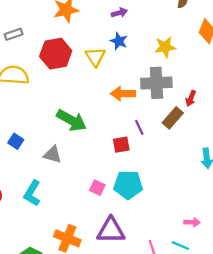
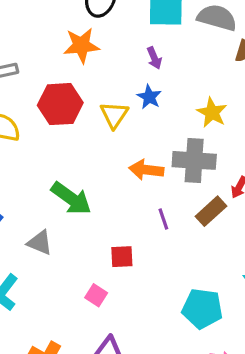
purple arrow: (119, 13) -> (154, 58), turned 77
yellow star: (165, 47) -> (212, 112), turned 30
red square: (121, 145) -> (122, 257), moved
cyan pentagon: (128, 185) -> (202, 309), moved

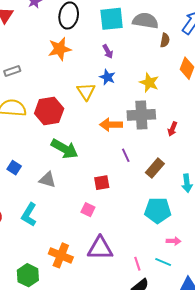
red hexagon: (60, 104) -> (49, 111), moved
brown rectangle: (211, 211) -> (155, 168), moved

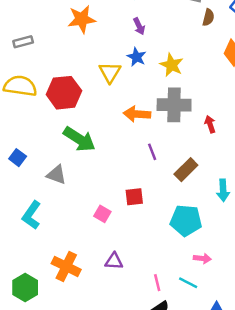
yellow star: (149, 83) -> (172, 65), moved
red arrow: (172, 129) -> (210, 124), turned 136
red square: (102, 183) -> (134, 197), moved
purple triangle: (100, 248) -> (114, 261), size x0.6

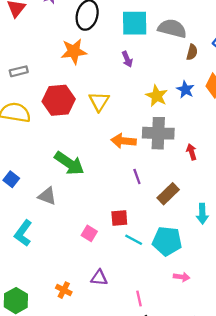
blue star: (137, 57) -> (185, 90), moved
red hexagon: (64, 93) -> (59, 100), moved
orange cross: (66, 266) -> (64, 290), moved, size x0.6
cyan line: (188, 283) -> (134, 240), moved

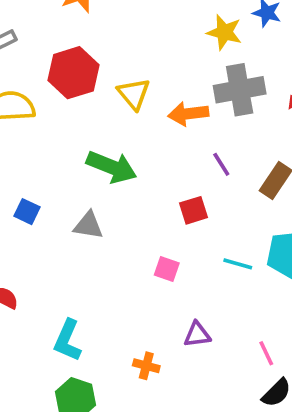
yellow triangle: (99, 101) -> (134, 94), moved
red square: (119, 218) -> (194, 210), moved
cyan L-shape: (23, 233) -> (68, 340), moved

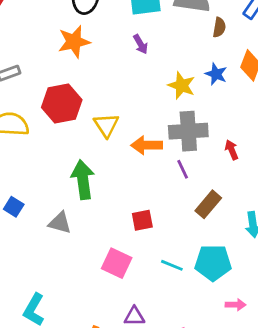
purple line: (221, 164) -> (183, 169), moved
green arrow: (112, 167) -> (83, 180), turned -126
pink square: (167, 269) -> (117, 263), size x1.5

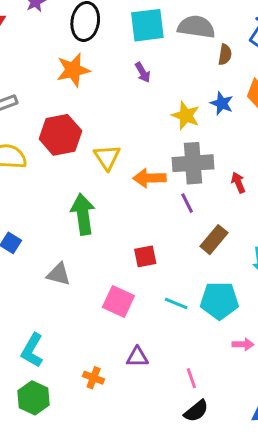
gray triangle: (60, 223) -> (59, 274), moved

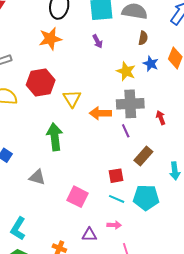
brown semicircle: (225, 55) -> (143, 38), moved
red square: (145, 256) -> (116, 176), moved
pink arrow: (243, 344) -> (114, 225), moved

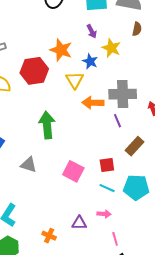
orange star: (50, 39) -> (61, 50), moved, turned 30
blue star: (151, 64) -> (90, 61), moved
yellow star: (126, 71) -> (111, 48), moved
yellow triangle: (72, 98) -> (75, 80), moved
pink square: (77, 197) -> (73, 171), moved

